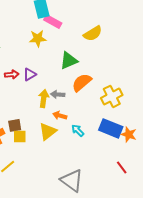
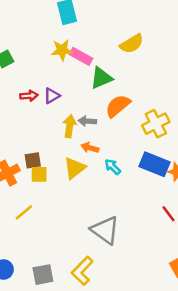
pink rectangle: (53, 21) -> (81, 56), moved

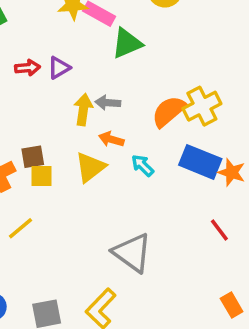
orange semicircle: (118, 106) -> (169, 111), moved

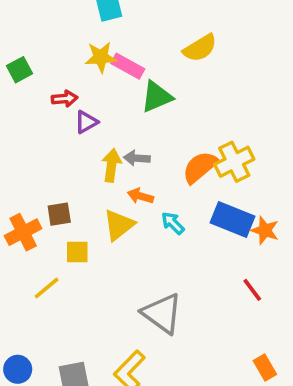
red arrow: (27, 68) -> (65, 99), moved
yellow square: (41, 176) -> (77, 252), moved

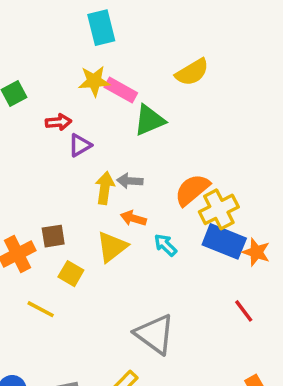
yellow cross: (234, 162) -> (219, 209), moved
yellow square: (77, 252) -> (71, 274), turned 30
yellow line: (47, 288) -> (41, 309), turned 68

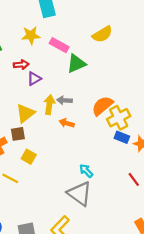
yellow star: (94, 81) -> (31, 35), moved
blue rectangle: (224, 241) -> (122, 137), size x0.6
cyan arrow: (165, 245) -> (86, 171), moved
yellow triangle: (112, 247) -> (25, 113), moved

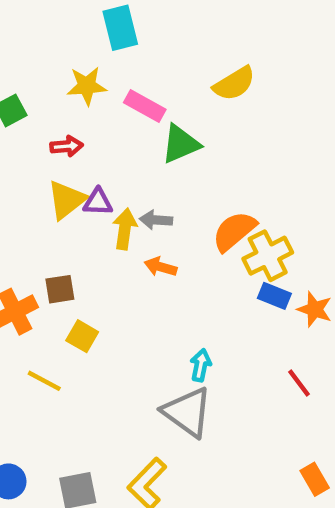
purple triangle: (34, 79) -> (98, 202), moved, turned 32
yellow triangle: (25, 113) -> (67, 200), moved
cyan arrow: (86, 171) -> (201, 365), turned 56

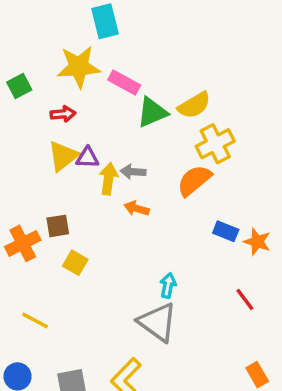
yellow semicircle: (234, 84) -> (194, 105), moved
yellow star: (87, 86) -> (79, 67), size x1.4
yellow cross: (268, 256) -> (215, 144), moved
yellow line: (44, 381) -> (35, 320), moved

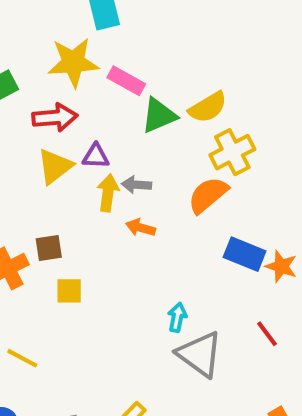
red arrow: (63, 114) -> (55, 117), size x1.5
purple triangle: (87, 158) -> (96, 156), moved
blue rectangle: (226, 231) -> (245, 254), size x1.4
yellow square: (75, 263) -> (69, 291), turned -30
gray triangle: (157, 322) -> (200, 354), moved

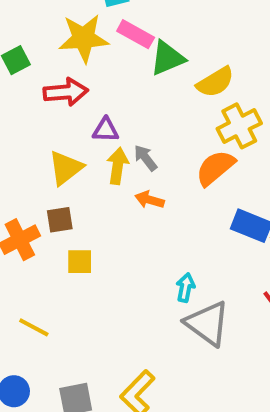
pink rectangle: (126, 81) -> (136, 34), moved
green triangle: (159, 115) -> (167, 58), moved
yellow triangle: (55, 166) -> (66, 168), moved
gray arrow: (136, 185) -> (145, 158), turned 48

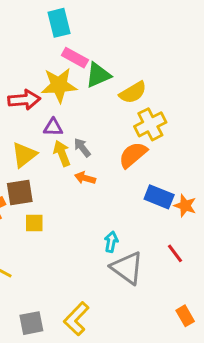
yellow star: (84, 38) -> (59, 85), moved
yellow arrow: (118, 166) -> (62, 153), turned -30
brown square: (60, 220) -> (20, 193), size x1.4

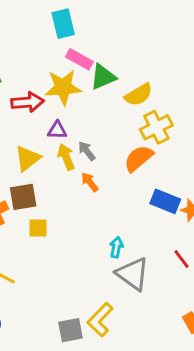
orange arrow: (85, 178) -> (90, 182), turned 36
yellow L-shape: (76, 319) -> (100, 320), moved
gray square: (31, 323) -> (70, 330), moved

